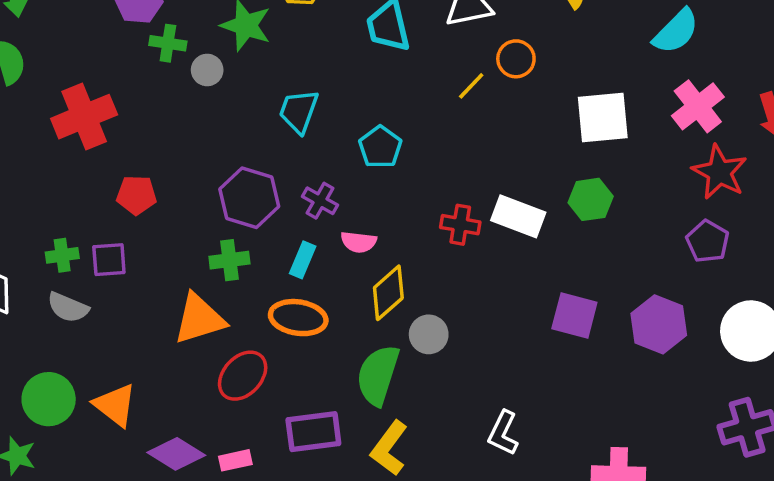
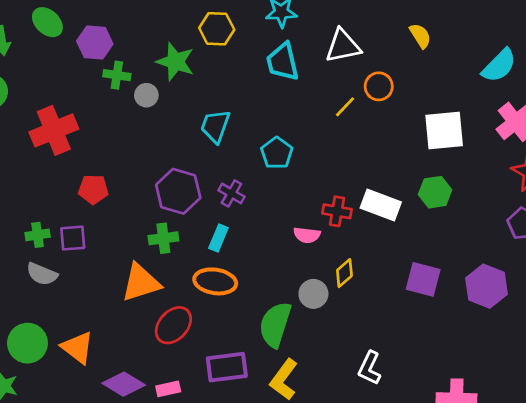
pink semicircle: (359, 242) -> (307, 235), moved
yellow diamond: (388, 293) -> (344, 273), moved, size x0.7

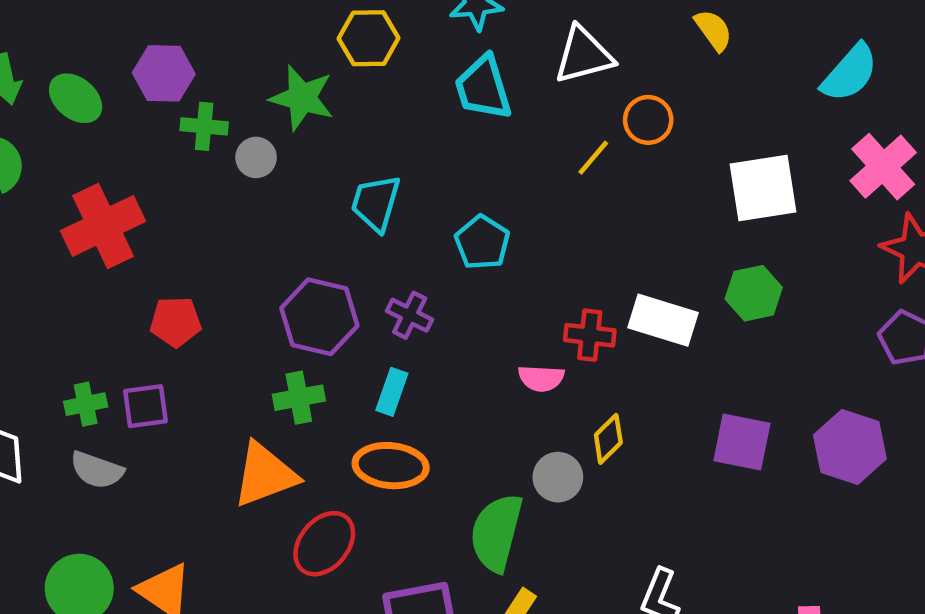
green ellipse: (47, 22) -> (76, 98), moved

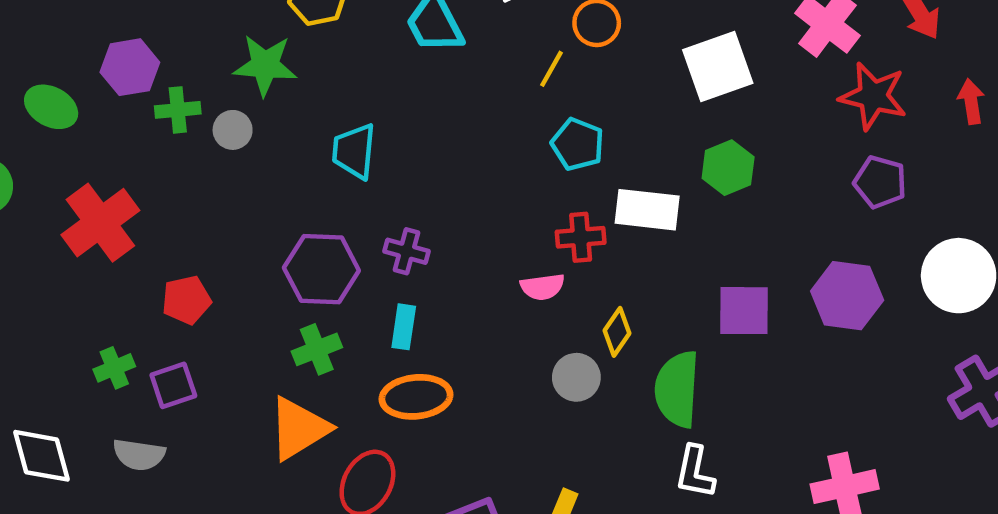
cyan pentagon: (482, 242) -> (578, 144), moved
green cross: (86, 404) -> (114, 368), moved
green semicircle: (496, 533) -> (677, 389), moved

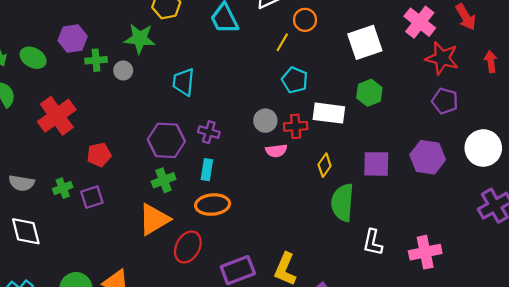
yellow diamond: (617, 332) -> (325, 165), moved
gray circle: (576, 377) -> (265, 121), moved
gray semicircle: (139, 455) -> (22, 183), moved
white L-shape: (695, 472) -> (373, 242), moved

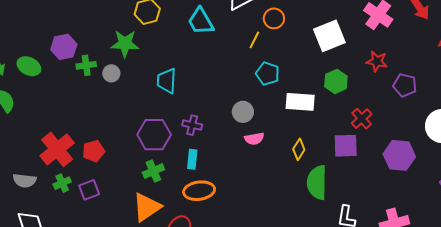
red star: (442, 58) -> (377, 61), moved, size x0.7
red cross: (57, 116) -> (57, 149), moved
red cross: (296, 126) -> (362, 119), moved, turned -35
purple hexagon: (428, 157) -> (399, 155), moved

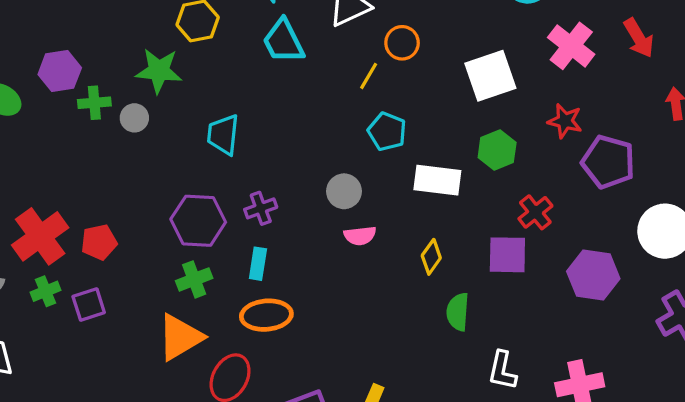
purple pentagon: (405, 85) -> (608, 162), size x1.4
purple cross: (192, 125) -> (261, 208), turned -36
green semicircle: (317, 182) -> (458, 312), size x0.7

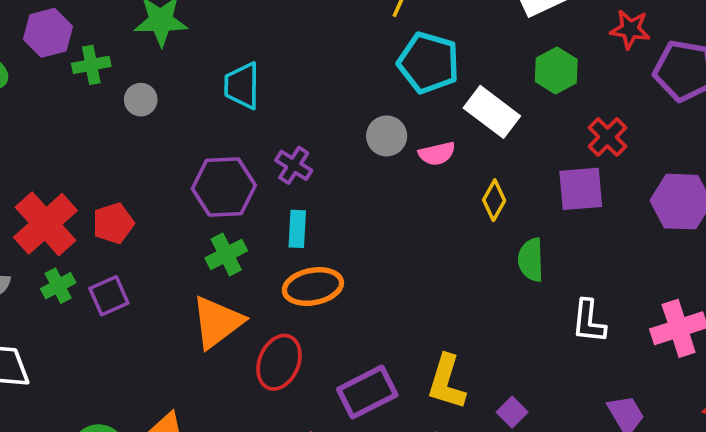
gray circle: (134, 118) -> (141, 100), moved
cyan pentagon: (387, 132) -> (429, 63), size x1.4
white rectangle: (437, 180) -> (492, 112), turned 36
purple cross: (261, 208) -> (294, 165), turned -32
pink semicircle: (360, 236) -> (437, 154), moved

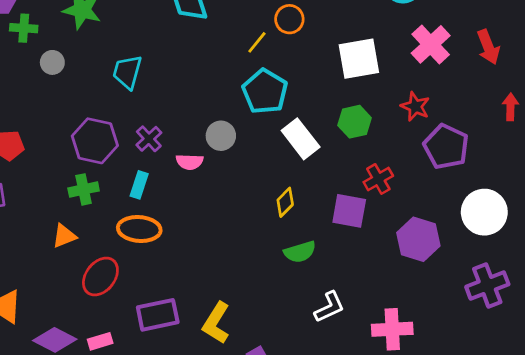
pink semicircle: (437, 154) -> (190, 162), moved
green semicircle: (531, 260) -> (300, 252), turned -120
white L-shape: (589, 321) -> (329, 307), turned -136
orange triangle: (217, 322) -> (64, 236), size x0.6

